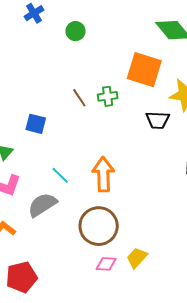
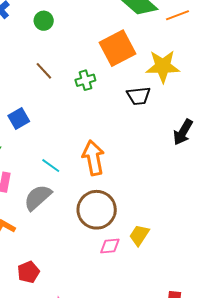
orange square: (144, 70) -> (118, 48), turned -36
brown line: (79, 98) -> (44, 71), moved
blue square: (36, 124) -> (19, 118), turned -35
red pentagon: (22, 277) -> (28, 272), size x0.7

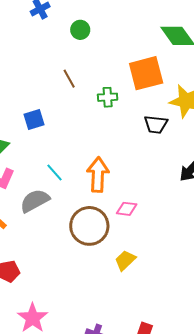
pink diamond: (110, 246) -> (127, 209), moved

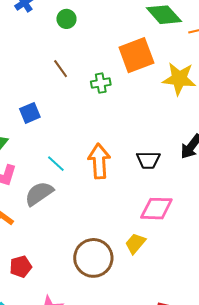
black trapezoid: (156, 124) -> (148, 160), moved
pink diamond: (127, 209) -> (156, 209), moved, size x1.6
brown circle: (89, 226) -> (93, 258), moved

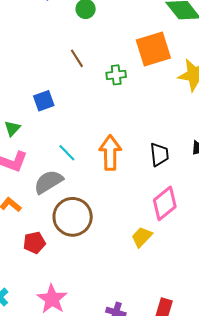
black trapezoid: (148, 160) -> (159, 154), turned -100
pink diamond: (156, 209) -> (165, 203), turned -44
brown circle: (93, 258) -> (73, 217), moved
red pentagon: (21, 267) -> (34, 243), moved

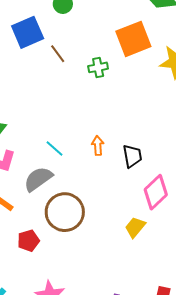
blue square: (44, 101) -> (28, 32), moved, size x1.5
orange arrow: (110, 153) -> (98, 145), size x0.6
black trapezoid: (159, 154) -> (132, 156), moved

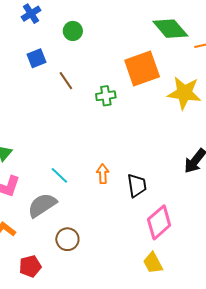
blue square: (28, 32) -> (37, 58), size x0.6
brown circle: (65, 212) -> (67, 239), size x0.6
yellow trapezoid: (135, 227) -> (153, 263), moved, turned -70

